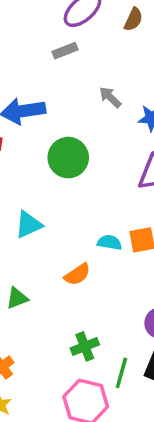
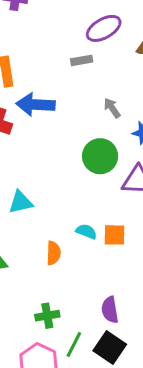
green circle: (68, 158) -> (100, 156), moved
orange semicircle: (77, 274) -> (53, 253), turned -65

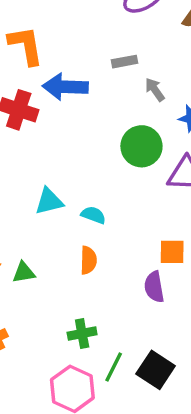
gray rectangle: (82, 60) -> (124, 62), moved
cyan semicircle: (86, 231) -> (93, 215), moved
orange square: (115, 235) -> (172, 252), moved
purple semicircle: (110, 310) -> (154, 287), moved

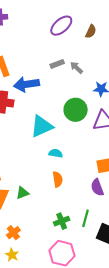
gray arrow: (155, 90) -> (76, 68), moved
cyan triangle: (49, 201) -> (42, 126), moved, size x1.4
green line: (114, 367) -> (85, 218), moved

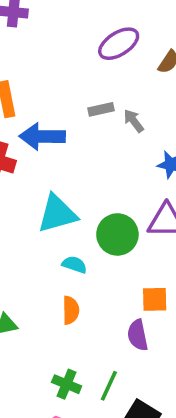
green circle: (76, 110) -> (117, 234), moved
green cross: (62, 221) -> (67, 384), turned 35

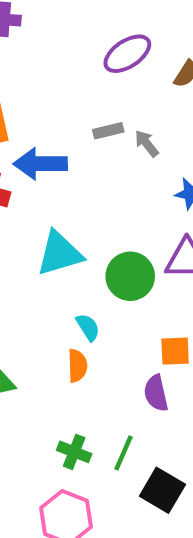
cyan semicircle: (74, 265) -> (88, 327), moved, turned 40

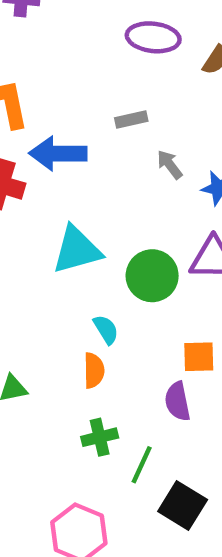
purple ellipse: (127, 54) -> (153, 37), turned 39
gray arrow: (147, 143) -> (170, 164), moved
green cross: (74, 452) -> (100, 437), moved, turned -36

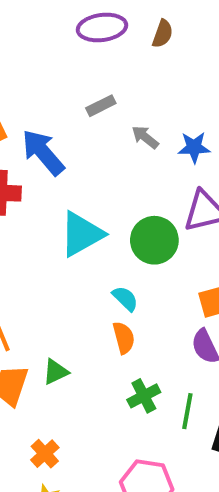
blue arrow: (58, 153) -> (43, 152), turned 63

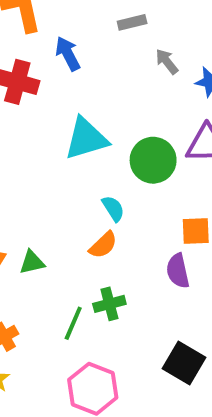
blue arrow: (43, 152) -> (68, 54), size x0.7
orange semicircle: (124, 338) -> (103, 245), turned 48
green line: (187, 411) -> (73, 323), moved

